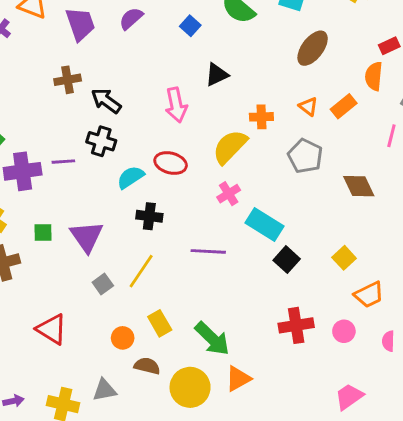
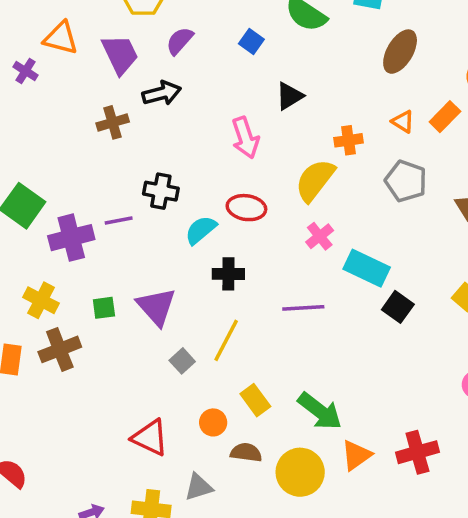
black arrow: (106, 101) -> (162, 93), moved, turned 136
red cross: (296, 325) -> (417, 452), moved
red triangle: (52, 329) -> (150, 438), moved

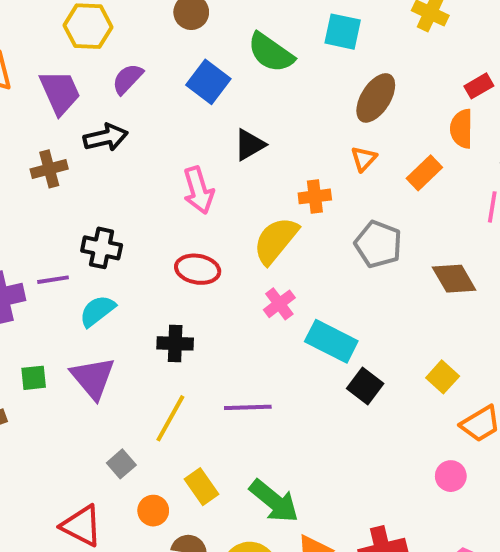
blue square: (251, 41) -> (208, 82), size x1.5
orange triangle: (403, 122) -> (364, 159), moved, turned 40
cyan semicircle: (201, 230) -> (97, 311), moved
purple line: (303, 308) -> (248, 407), moved
gray square: (182, 361) -> (121, 464), moved

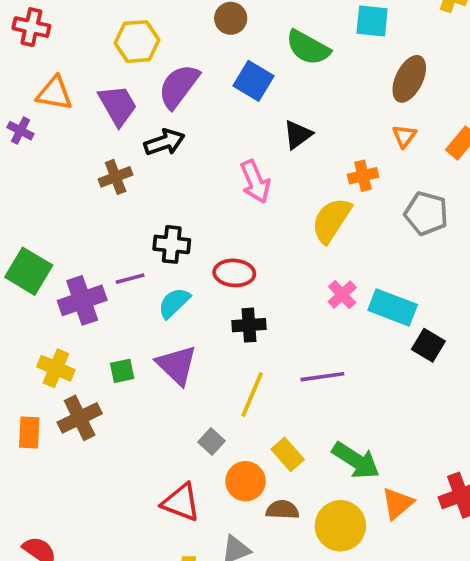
purple semicircle: (128, 79) -> (179, 86), size x1.5
red ellipse: (198, 269) -> (234, 273), moved
pink cross: (279, 304) -> (342, 295), moved
orange circle: (153, 511) -> (246, 481), size x1.4

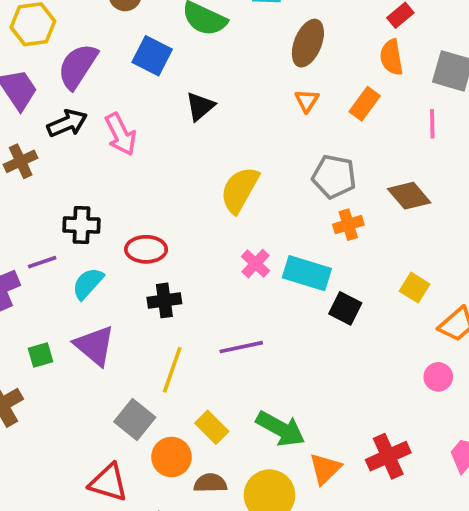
orange cross: (363, 176) -> (348, 225), moved
pink arrow: (255, 182) -> (121, 134), moved
gray square: (211, 441) -> (135, 420), size x1.5

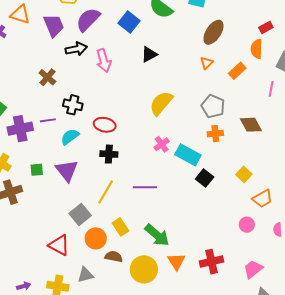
brown cross: (21, 161) -> (47, 77), moved, turned -36
orange triangle: (325, 469) -> (176, 261), turned -30

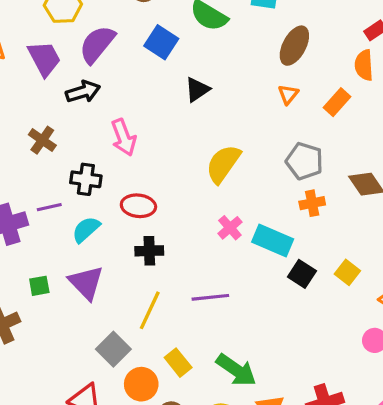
pink arrow: (104, 61) -> (124, 137), moved
yellow square: (244, 174) -> (347, 272), moved

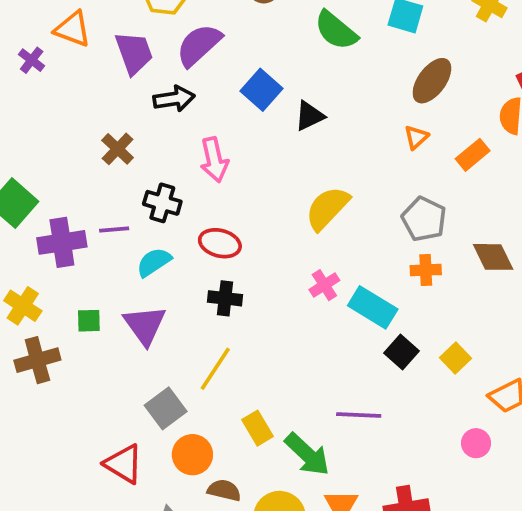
blue square: (161, 42) -> (262, 90), moved
purple line: (210, 297) -> (359, 415), moved
yellow rectangle: (178, 363) -> (258, 428), moved

